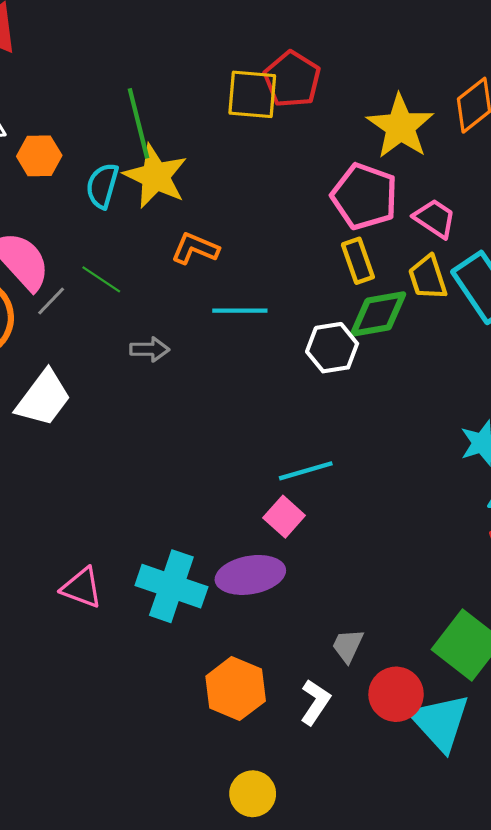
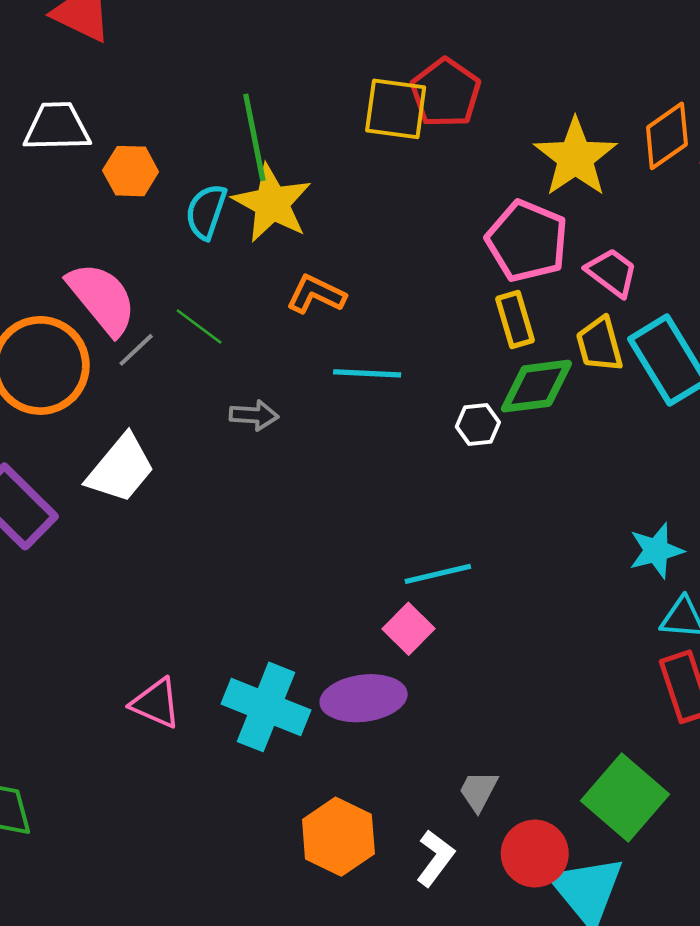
white hexagon: (332, 348) -> (478, 425), size x0.7

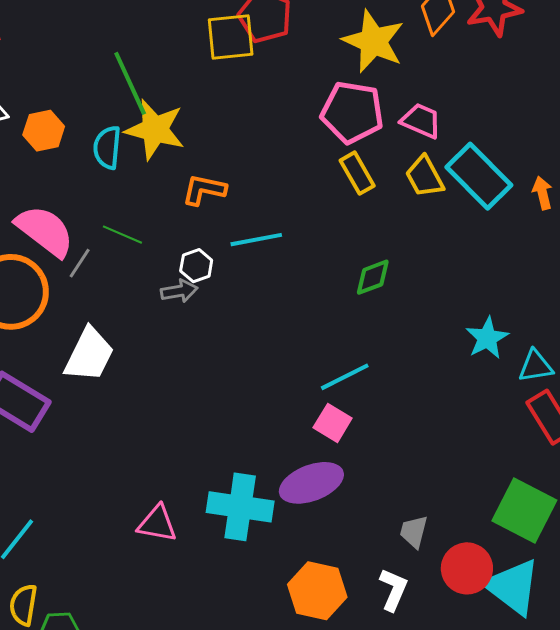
green diamond: (536, 386) -> (373, 277), moved, size x0.7
white hexagon: (478, 425) -> (196, 266), moved
cyan star: (656, 551) -> (487, 338), moved

